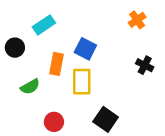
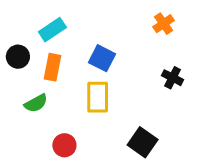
orange rectangle: (56, 64) -> (52, 67), moved
black square: (106, 119) -> (143, 142), moved

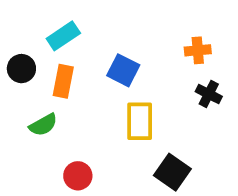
orange cross: (164, 24) -> (198, 50), moved, turned 30
yellow rectangle: (98, 97) -> (140, 121), moved

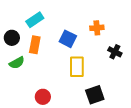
orange cross: (198, 50) -> (97, 28), moved
green semicircle: (43, 125) -> (17, 63), moved
black square: (172, 172) -> (95, 95), turned 36

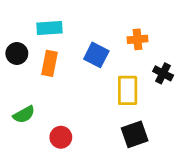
cyan rectangle: (35, 20) -> (49, 28), turned 30
green semicircle: (17, 63) -> (24, 115), moved
yellow rectangle: (77, 67) -> (128, 90), moved

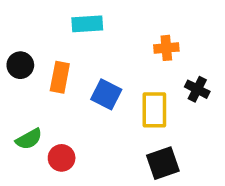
cyan rectangle: (49, 28) -> (87, 24), moved
blue square: (96, 55) -> (106, 94), moved
red circle: (61, 137) -> (62, 158), moved

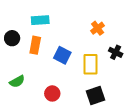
cyan rectangle: (87, 24) -> (40, 20), moved
orange cross: (166, 48) -> (98, 28), turned -32
red circle: (62, 158) -> (52, 93), moved

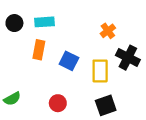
black circle: (12, 38) -> (14, 23), moved
black cross: (116, 52) -> (128, 58), size x1.5
green semicircle: (17, 81) -> (12, 99), moved

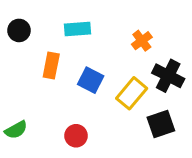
cyan rectangle: (44, 22) -> (77, 29), moved
yellow rectangle: (100, 71) -> (132, 93), turned 40
black square: (106, 105) -> (161, 124), moved

